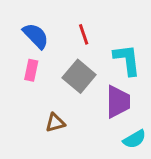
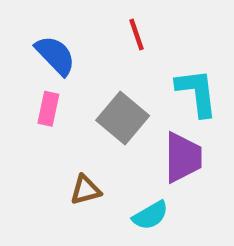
red line: (84, 34) -> (137, 34), moved
cyan semicircle: (134, 139) -> (150, 215), moved

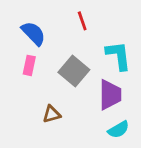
cyan semicircle: (150, 215) -> (118, 130), moved

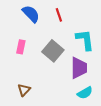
blue semicircle: (33, 33) -> (31, 14), moved
brown triangle: (52, 114) -> (24, 90), moved, turned -32

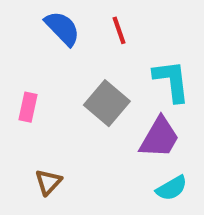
pink rectangle: (21, 47) -> (28, 107), moved
purple trapezoid: (79, 68) -> (159, 138), turned 30

